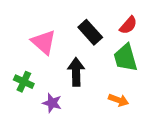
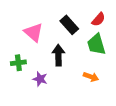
green cross: (24, 82) -> (18, 63), turned -32

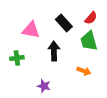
pink triangle: (34, 32) -> (31, 30), turned -30
purple star: (40, 79) -> (44, 86), moved

